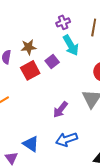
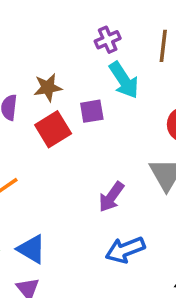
purple square: (52, 62) -> (92, 111), turned 32
blue triangle: (31, 144) -> (31, 249), moved

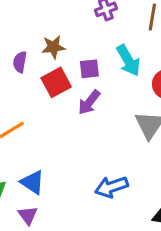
cyan arrow: (124, 80) -> (128, 60), moved
purple arrow: (111, 197) -> (89, 102), moved

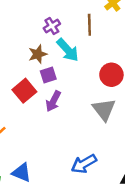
brown star: (53, 47) -> (38, 54), moved
cyan arrow: (128, 60) -> (68, 50), moved

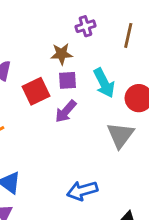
cyan arrow: (68, 50) -> (104, 83), moved

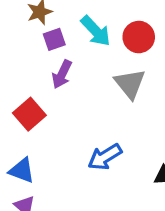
red square: (36, 91) -> (29, 114), moved

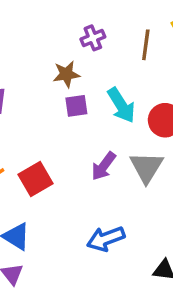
purple arrow: (62, 74) -> (104, 166), moved

